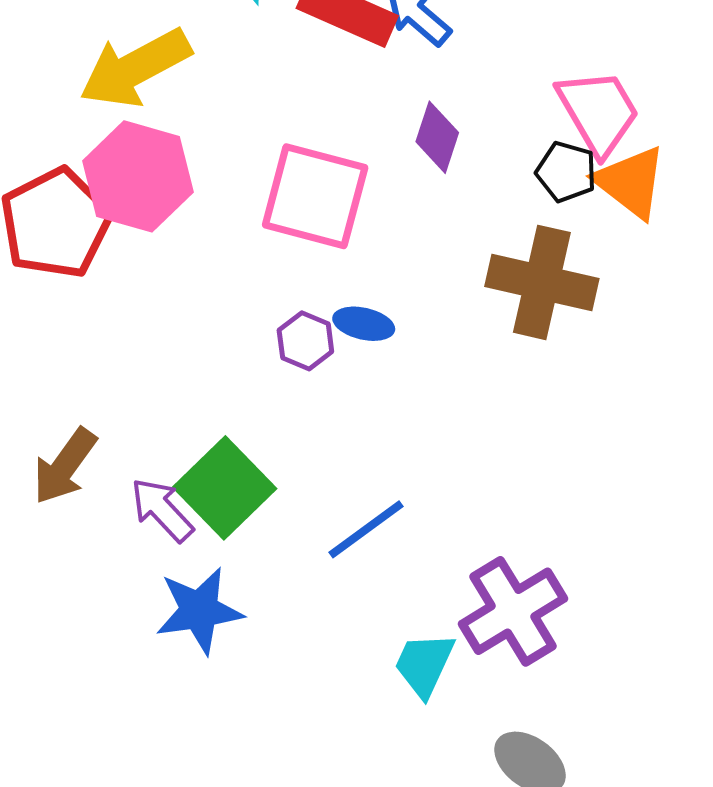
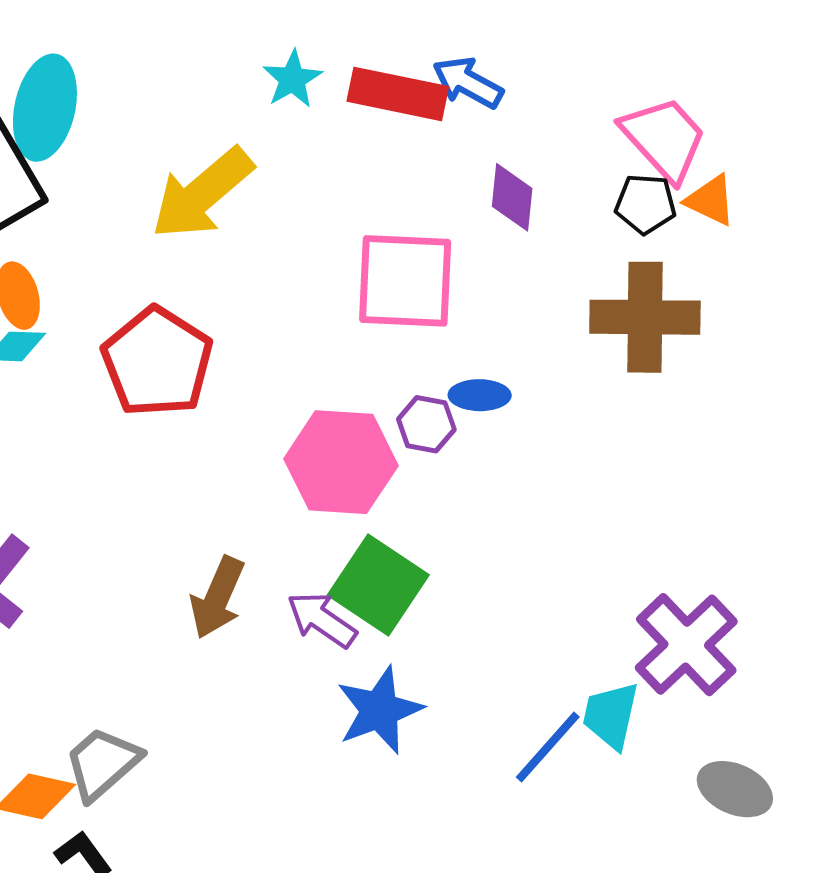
pink hexagon: (138, 176) -> (341, 462), moved
orange triangle: (631, 182) -> (711, 200), size x0.7
blue line: (366, 529) -> (548, 747), moved

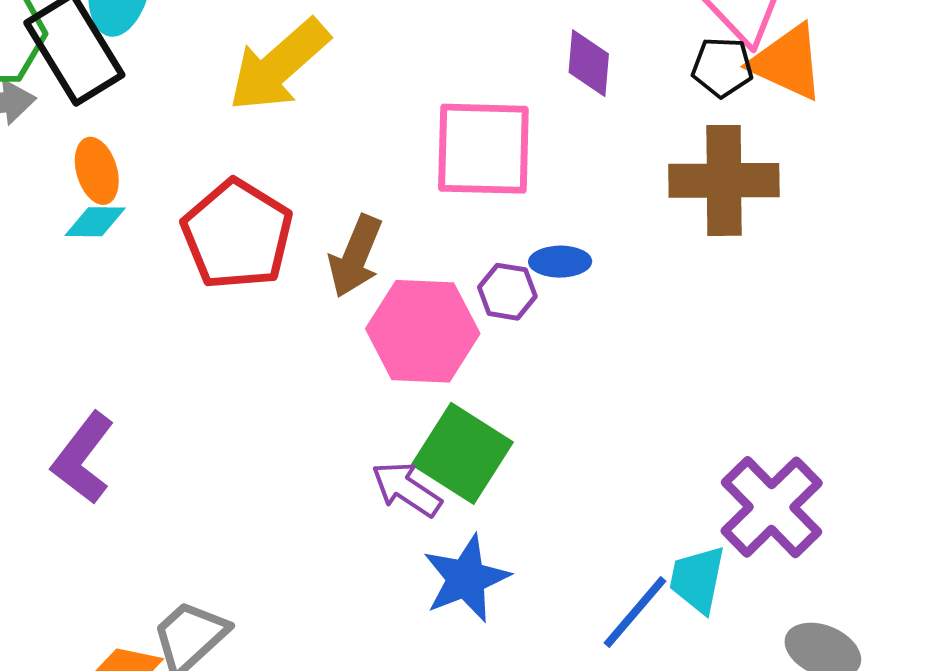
orange triangle: (711, 200) -> (787, 62), size x1.5
brown arrow: (217, 598) -> (355, 256), moved

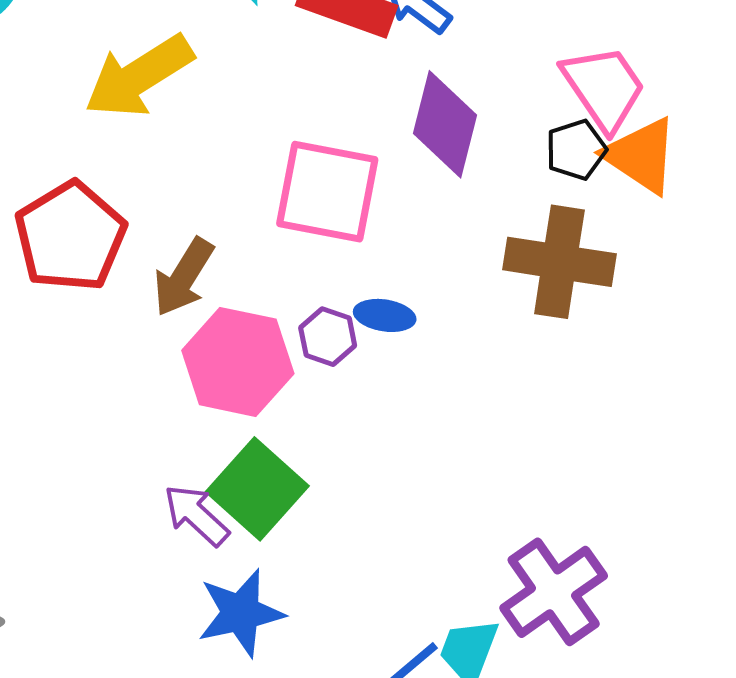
purple diamond: (589, 63) -> (445, 124), size x1.5
black pentagon: (722, 67) -> (576, 150), turned -30

